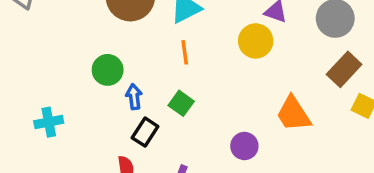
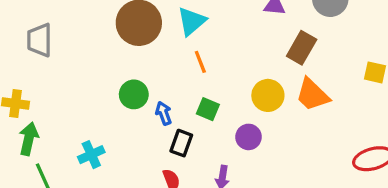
yellow circle: (256, 41) -> (268, 95), moved
brown rectangle: (344, 69) -> (302, 48), moved
purple circle: (244, 146) -> (249, 137), moved

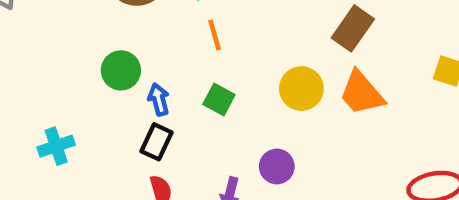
purple circle: (249, 137) -> (277, 167), moved
black rectangle: (181, 143) -> (156, 142), moved

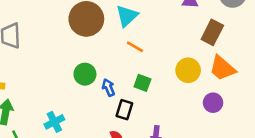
orange line: (215, 35) -> (135, 47), turned -36
black rectangle: (156, 142) -> (124, 110), moved
purple circle: (277, 167) -> (213, 103), moved

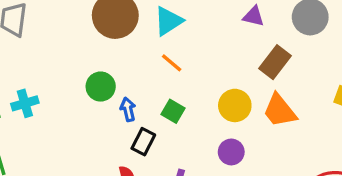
purple circle: (213, 103) -> (231, 152), moved
cyan cross: (54, 122) -> (25, 103), moved

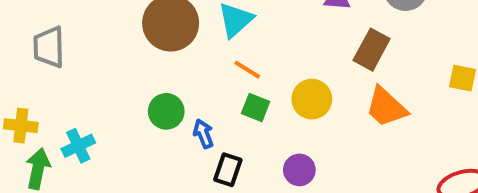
yellow circle: (235, 105) -> (312, 99), moved
green square: (173, 111) -> (256, 107), moved
purple circle: (231, 152) -> (299, 170), moved

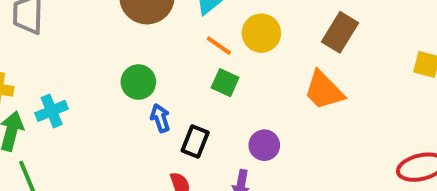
yellow circle: (312, 99) -> (261, 33), moved
orange trapezoid: (386, 107) -> (324, 90), moved
blue arrow: (203, 134) -> (160, 118), moved

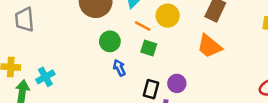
green circle: (138, 82) -> (110, 41), moved
blue arrow: (160, 118) -> (119, 68), moved
black rectangle: (195, 142) -> (151, 89), moved

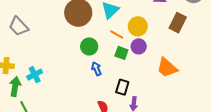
gray trapezoid: (24, 20) -> (19, 26), turned -40
orange trapezoid: (209, 46) -> (167, 68), moved
purple circle: (177, 83) -> (139, 46), moved

